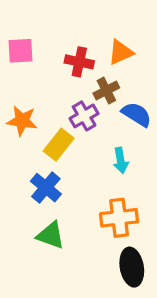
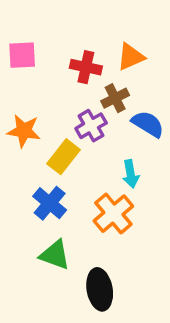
orange cross: (119, 218) -> (113, 214), moved, turned -33
black ellipse: (132, 267) -> (100, 289), moved

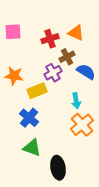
orange triangle: (131, 57) -> (76, 33), turned 48
red cross: (86, 67) -> (50, 39), turned -30
yellow rectangle: (63, 157) -> (37, 91), turned 30
orange cross: (113, 214) -> (82, 125), moved

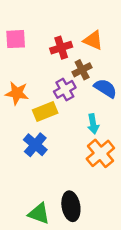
green triangle: (32, 148) -> (39, 214), moved

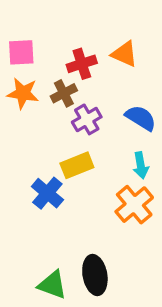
brown cross: (82, 70) -> (64, 93), moved
orange star: (17, 93) -> (23, 93), moved
yellow rectangle: (45, 112) -> (77, 165), moved
cyan arrow: (93, 124) -> (141, 165), moved

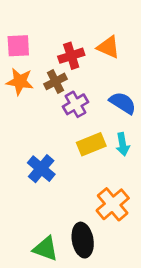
yellow rectangle: (77, 165) -> (91, 144), moved
orange cross: (134, 205) -> (113, 204), moved

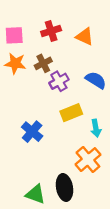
red cross: (71, 56) -> (51, 31), moved
cyan arrow: (123, 144) -> (96, 128), moved

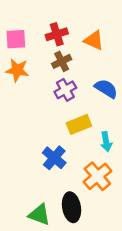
brown cross: (43, 63) -> (62, 61), moved
blue cross: (32, 132) -> (54, 158), moved

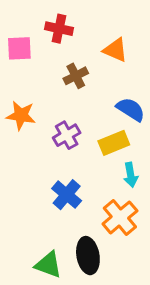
red cross: (57, 34) -> (59, 29), moved, turned 30
orange star: (17, 70) -> (21, 115), moved
purple cross: (65, 90) -> (67, 135), moved
yellow rectangle: (79, 124) -> (114, 143), moved

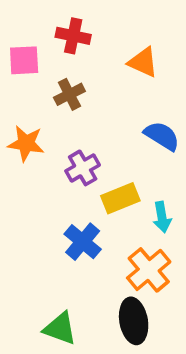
brown cross: (76, 76) -> (69, 94), moved
yellow rectangle: (114, 143) -> (120, 198), moved
black ellipse: (88, 256) -> (134, 321), moved

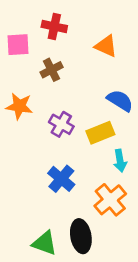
purple cross: (83, 168) -> (61, 124), turned -30
yellow rectangle: (120, 198) -> (100, 133), moved
black ellipse: (134, 321) -> (81, 236), moved

